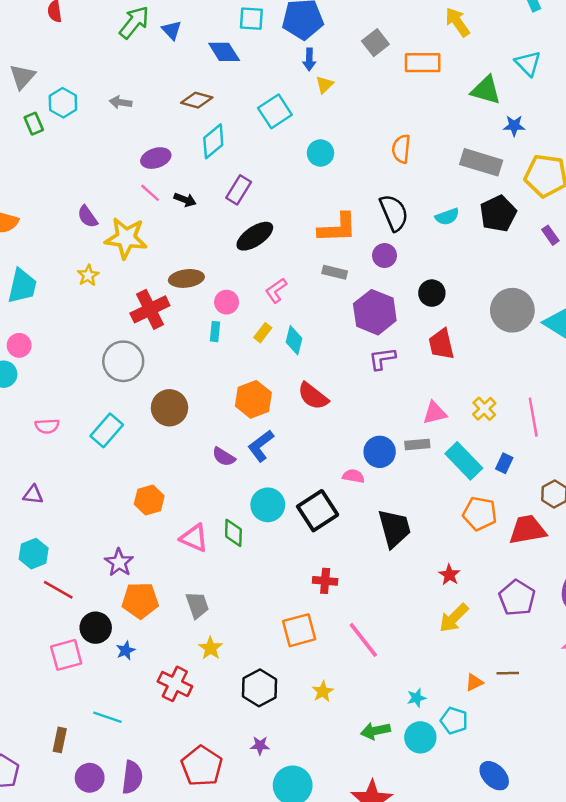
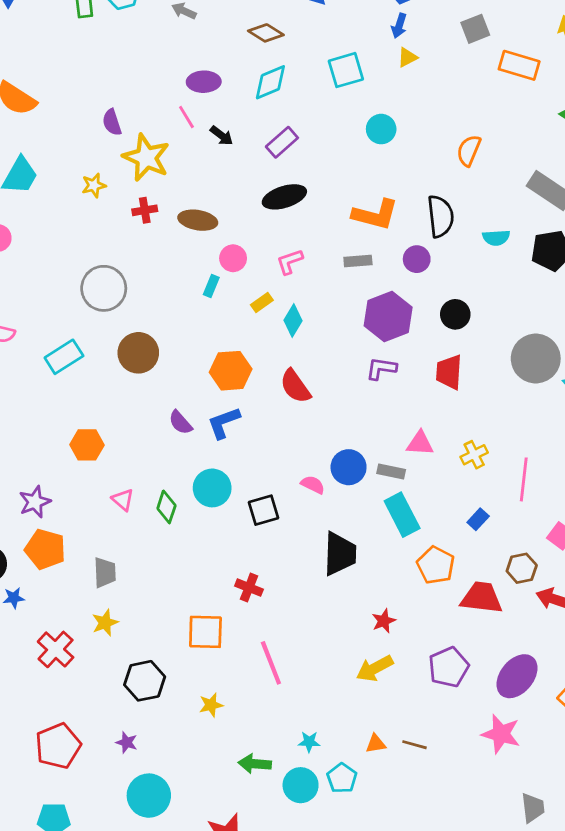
gray rectangle: (335, 272) -> (358, 261), turned -35
red cross: (150, 309) -> (145, 210), moved, size x0.6
cyan rectangle: (464, 461) -> (402, 515), moved
black square: (318, 511) -> (263, 510), size x0.7
pink triangle: (194, 538) -> (123, 500), size x0.7

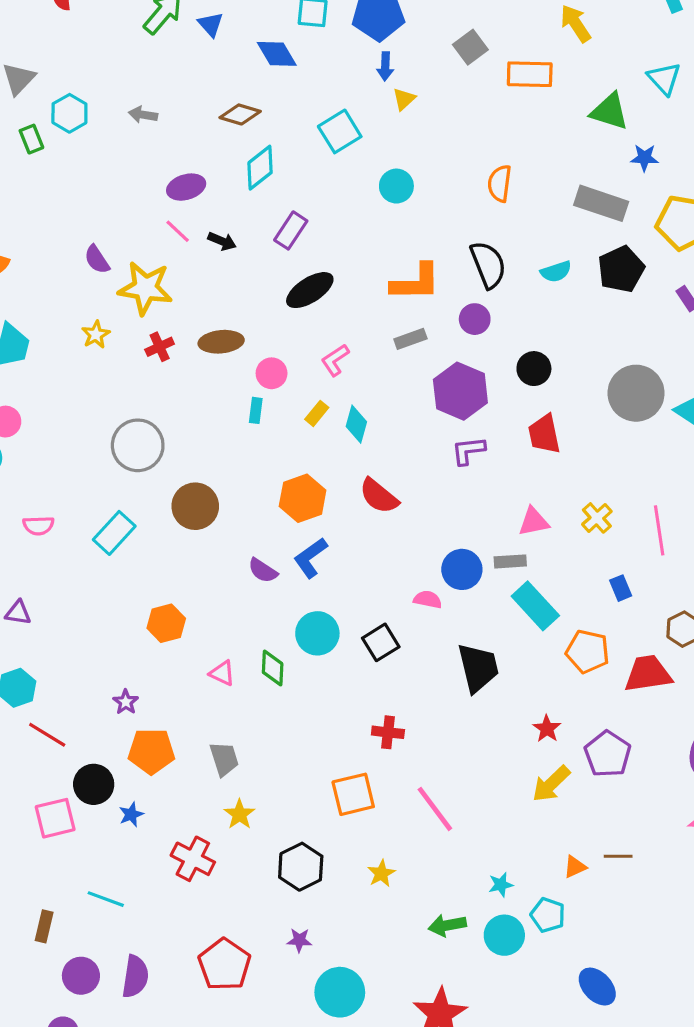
purple star: (35, 502) -> (126, 702), size x0.7
blue rectangle: (478, 519) -> (621, 588), turned -50
purple pentagon: (449, 667) -> (608, 754), moved

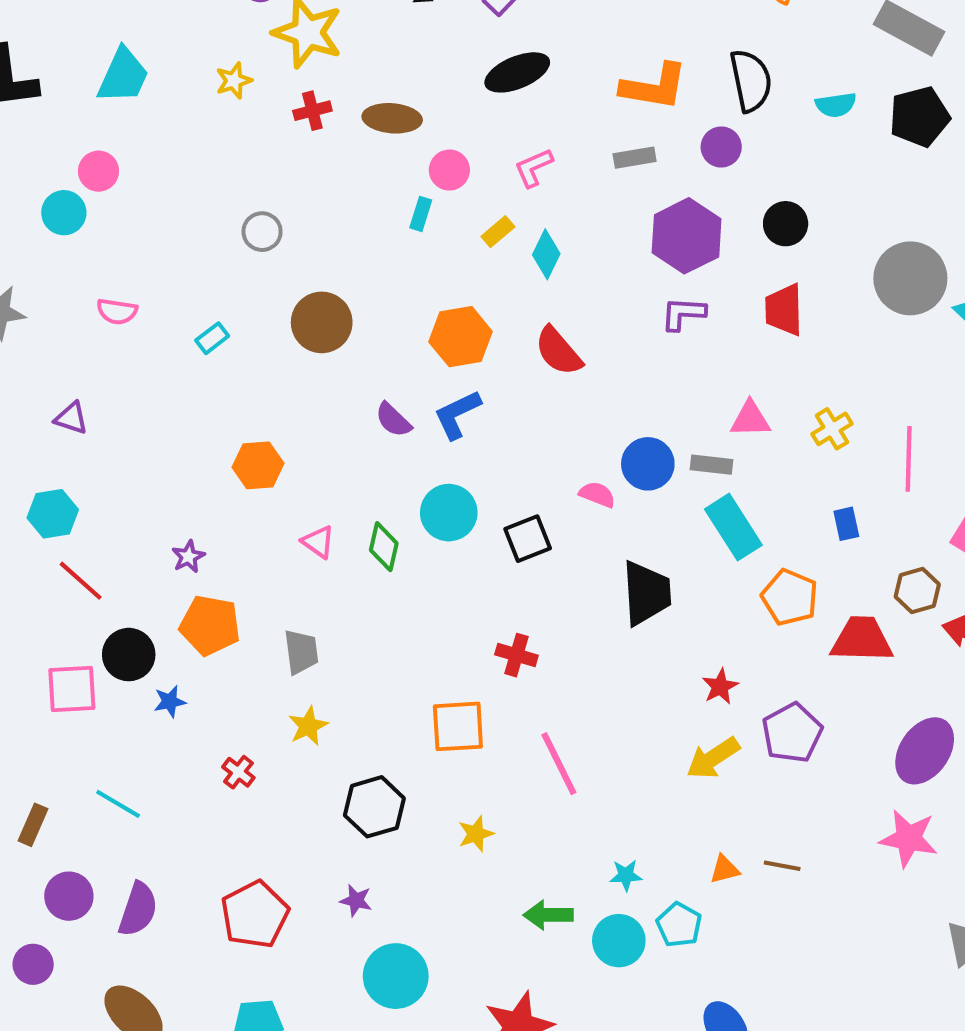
gray circle: (138, 445) -> (262, 232), size x0.6
cyan rectangle: (114, 533) -> (212, 338), size x0.6
red cross: (193, 859) -> (238, 772), size x0.6

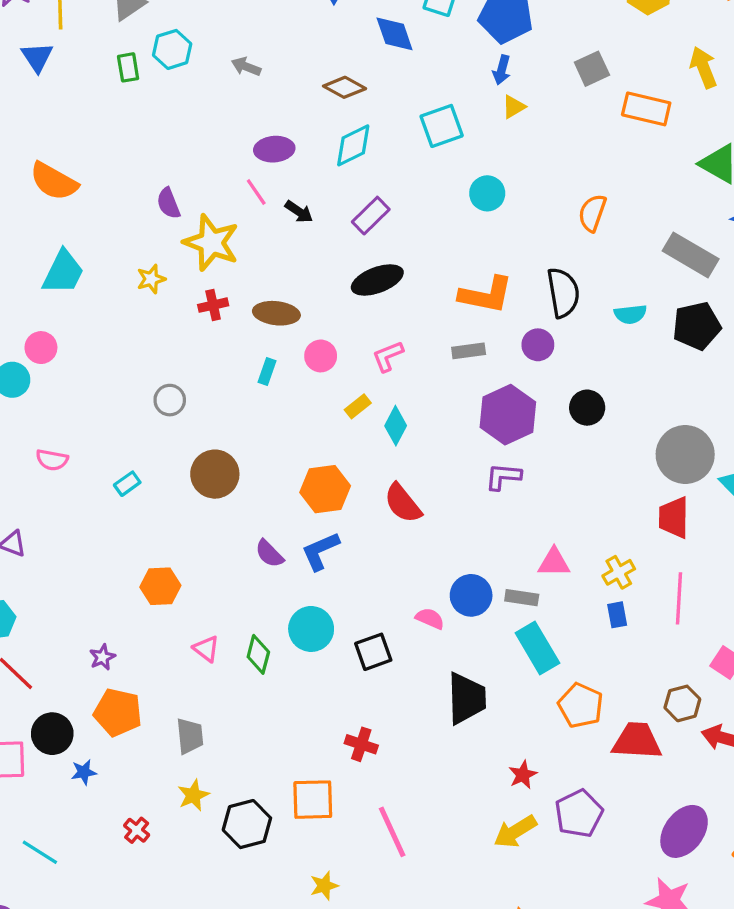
cyan rectangle: (421, 214) -> (267, 371), moved
red trapezoid: (784, 310) -> (674, 518), moved
blue rectangle: (846, 524) -> (617, 615), moved
black hexagon: (374, 807) -> (247, 824), moved

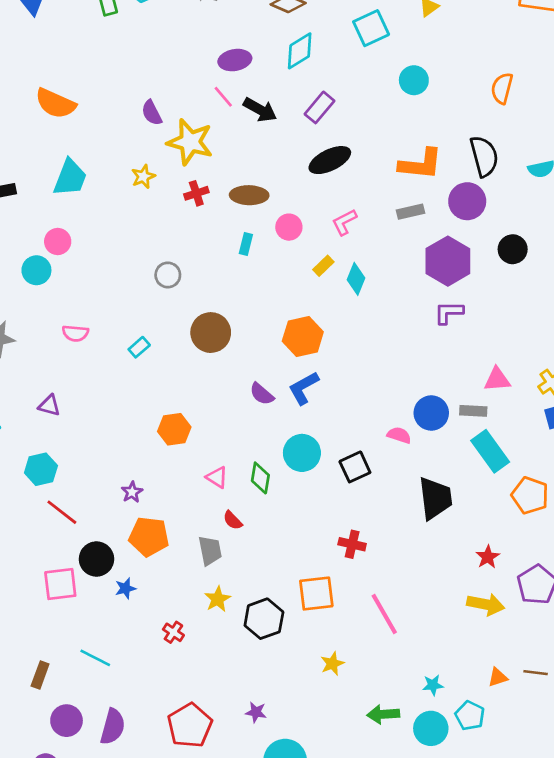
black arrow: (299, 212) -> (260, 110), size x1.4
purple circle: (538, 345) -> (467, 201), size x1.4
red semicircle: (403, 503) -> (233, 520), moved, size x0.6
yellow arrow: (515, 832) -> (486, 604), turned -132

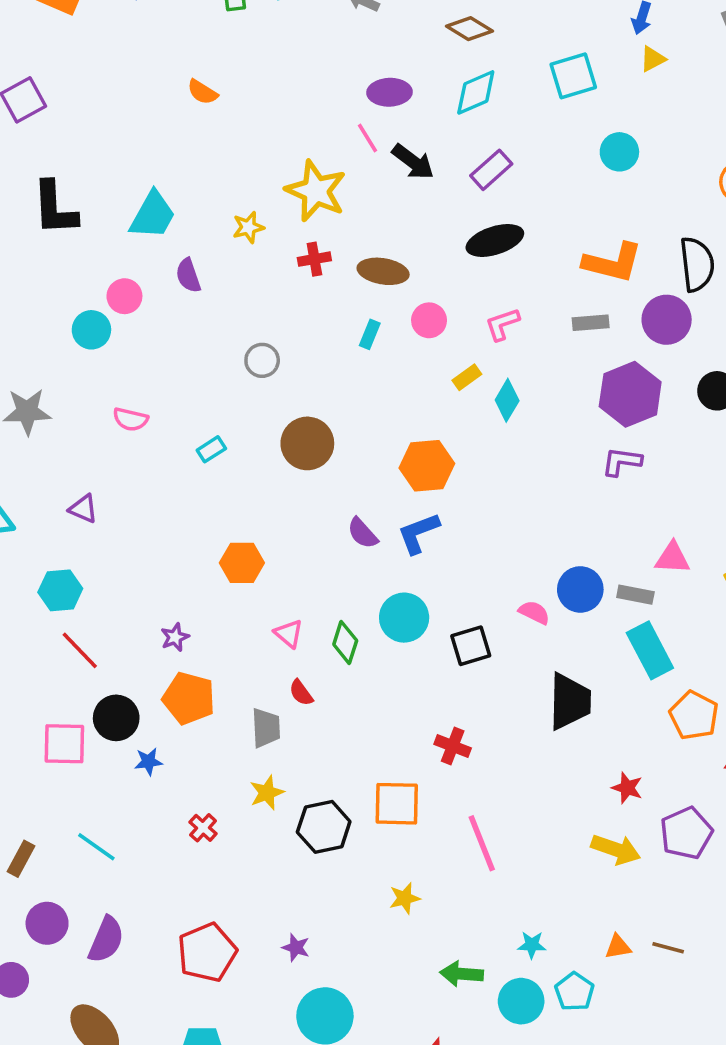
orange semicircle: (55, 103) -> (202, 92), moved, size x0.6
purple semicircle: (152, 113) -> (188, 275), moved
red star: (488, 557) -> (627, 788), turned -30

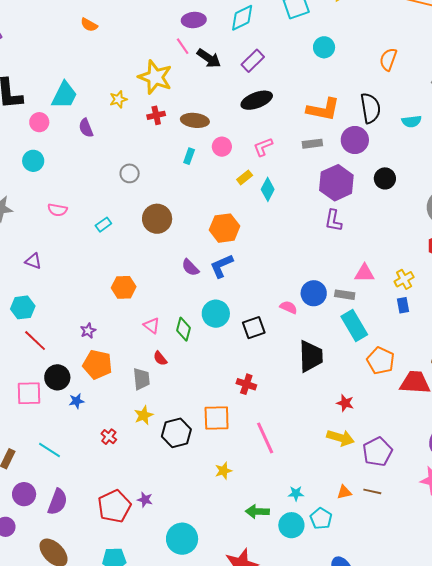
pink circle: (124, 296) -> (39, 122), moved
purple L-shape: (622, 462) -> (333, 221), turned -85
purple pentagon: (686, 833) -> (377, 452), moved
purple star: (296, 947) -> (145, 500), moved

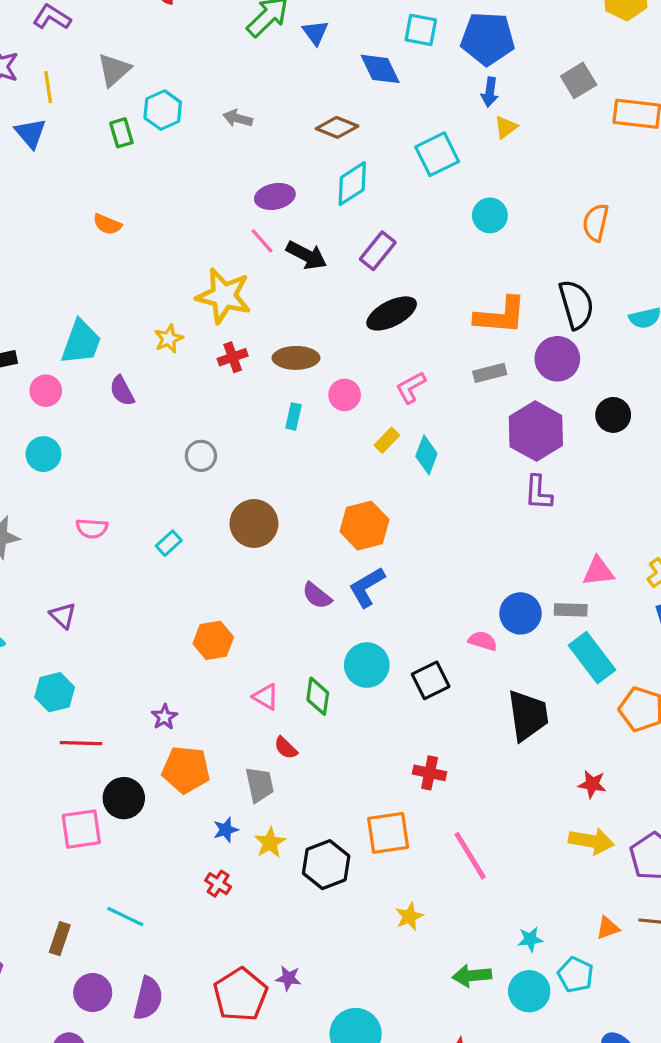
purple triangle: (33, 261) -> (63, 616), turned 30
red line: (35, 341) -> (81, 743), turned -35
blue star: (77, 401) -> (226, 830), moved

